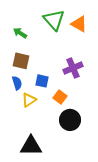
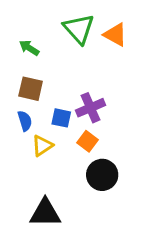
purple cross: (73, 68) -> (90, 108), moved

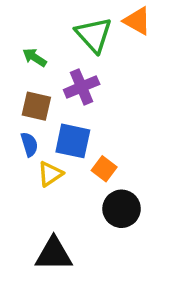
orange triangle: (115, 35) -> (137, 21), moved
purple cross: (90, 108) -> (82, 87), moved
blue square: (61, 118) -> (73, 141), size x1.5

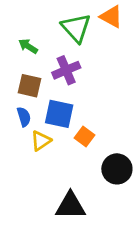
black circle: (122, 209) -> (117, 169), moved
black triangle: (54, 254) -> (70, 206), moved

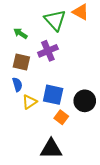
blue square: (59, 114) -> (53, 95), moved
orange square: (85, 136) -> (61, 117), moved
black circle: (117, 169) -> (85, 101), moved

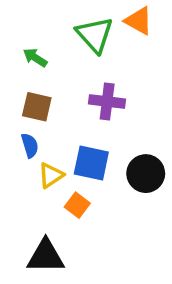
purple cross: (48, 51) -> (107, 102), moved, turned 30
orange square: (61, 117) -> (77, 205), moved
black triangle: (51, 149) -> (46, 256), moved

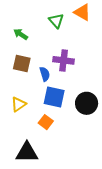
green triangle: (95, 35) -> (56, 21), size x0.7
blue semicircle: (30, 145) -> (45, 74), moved
yellow triangle: (51, 175) -> (19, 104), moved

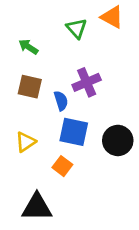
purple cross: (64, 60) -> (87, 82), turned -30

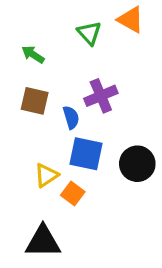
yellow triangle: (26, 142) -> (46, 175), moved

